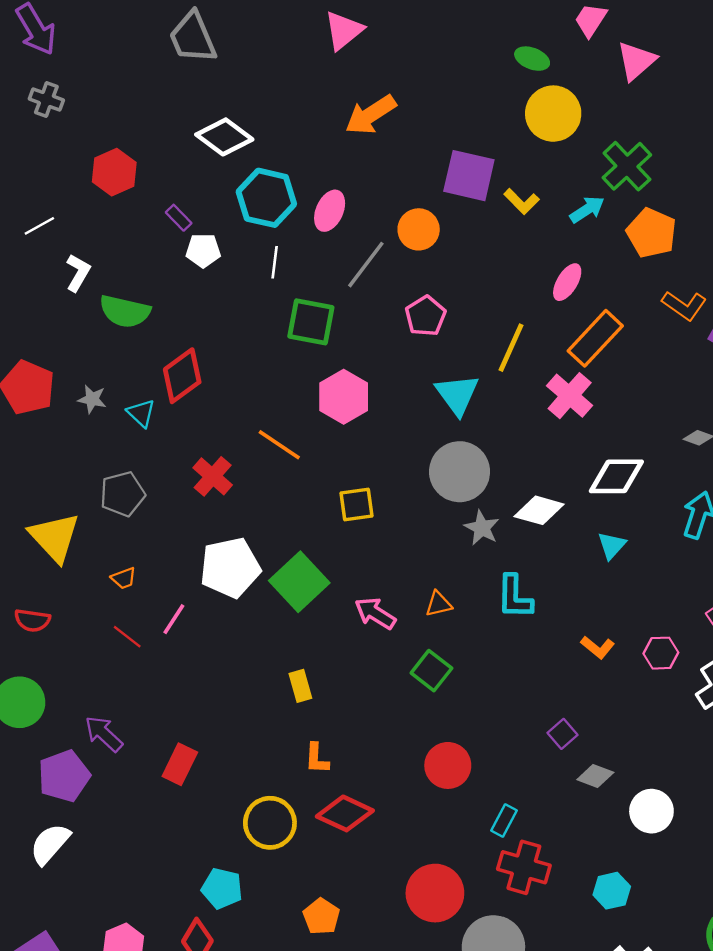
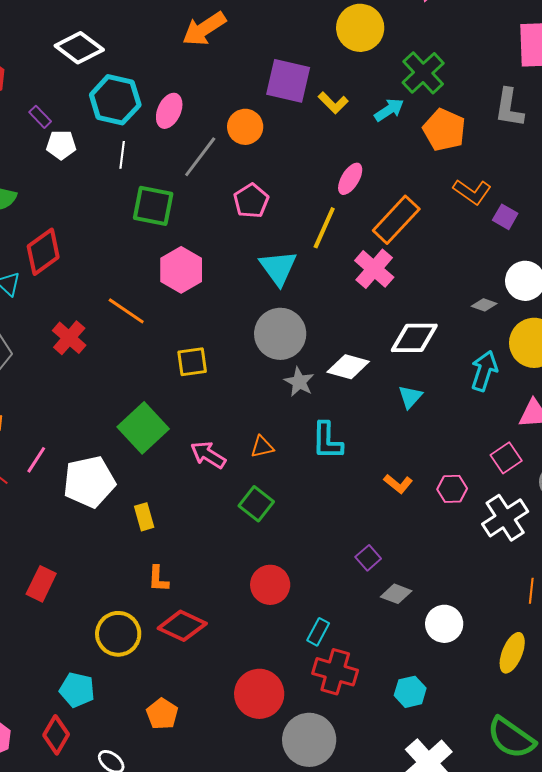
pink ellipse: (567, 282) -> (350, 179), moved
white pentagon: (230, 568) -> (89, 482), moved

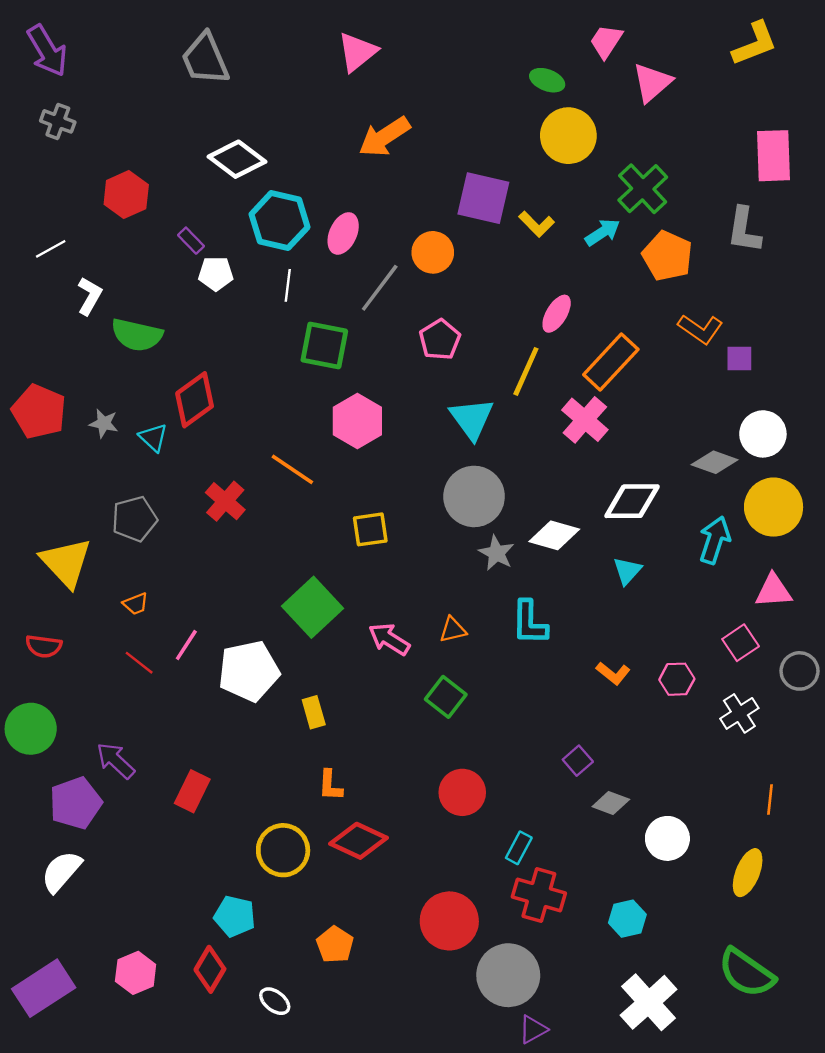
purple square: (505, 217) -> (739, 358), turned -30
gray diamond: (484, 305) -> (715, 462), size x1.5
white cross: (505, 518) -> (739, 713), size x0.7

